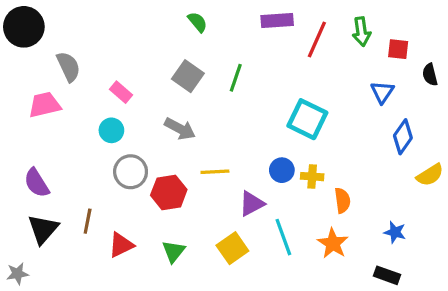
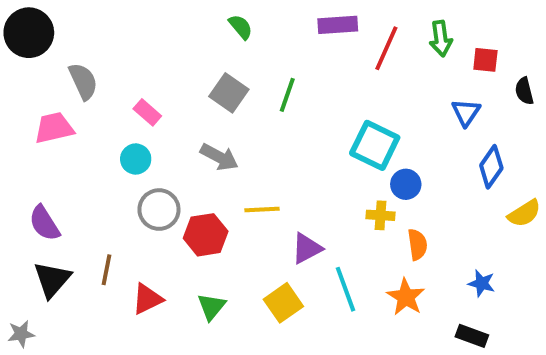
blue circle: (282, 170) -> (406, 184), moved

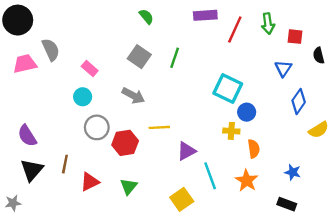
pink trapezoid: (54, 128) -> (25, 64), moved
yellow square: (283, 303) -> (182, 199), moved

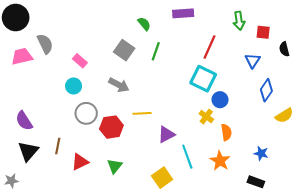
green semicircle: (146, 17) -> (144, 24), moved
red line: (235, 29) -> (209, 47), moved
yellow cross: (231, 131) -> (206, 117), turned 32

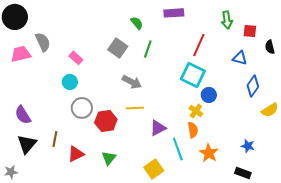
blue triangle: (253, 61) -> (240, 58), turned -49
gray arrow: (119, 85) -> (132, 82), moved
orange semicircle: (226, 132) -> (193, 130), moved

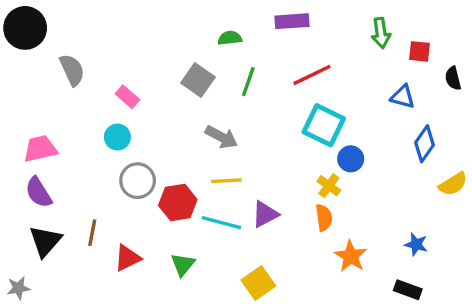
green semicircle: (137, 23) -> (230, 38), turned -56
red line: (199, 45) -> (312, 75), moved, turned 40
pink trapezoid: (21, 54) -> (40, 149), moved
cyan line: (178, 149) -> (221, 223), moved, turned -55

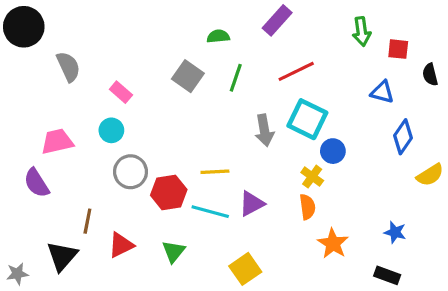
purple rectangle: (292, 21) -> (277, 20), turned -44
gray arrow: (221, 137) -> (264, 130), moved, turned 52
pink trapezoid: (40, 149) -> (57, 141), moved
black triangle: (45, 241) -> (62, 256), moved

